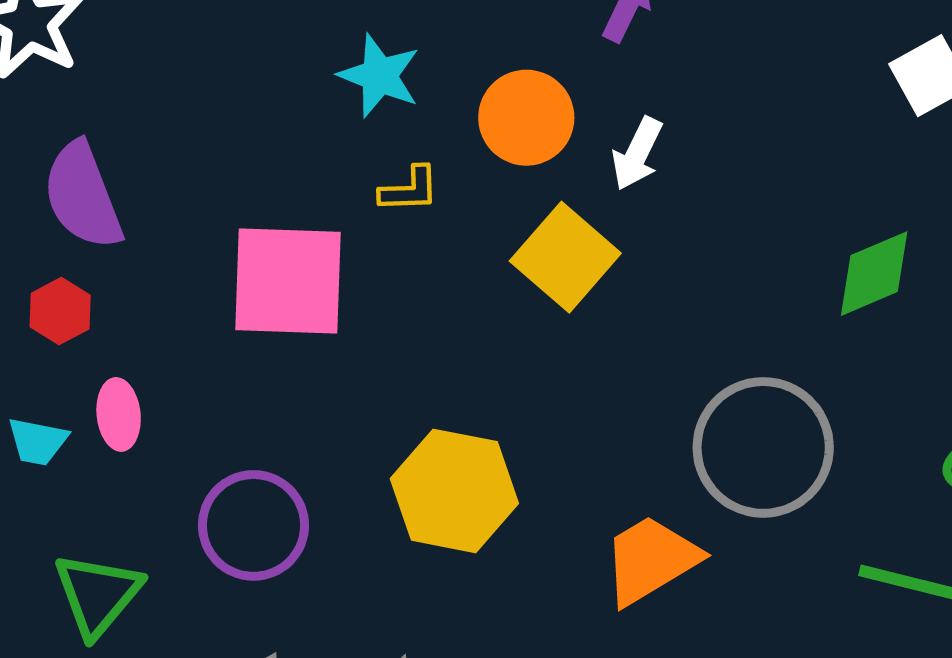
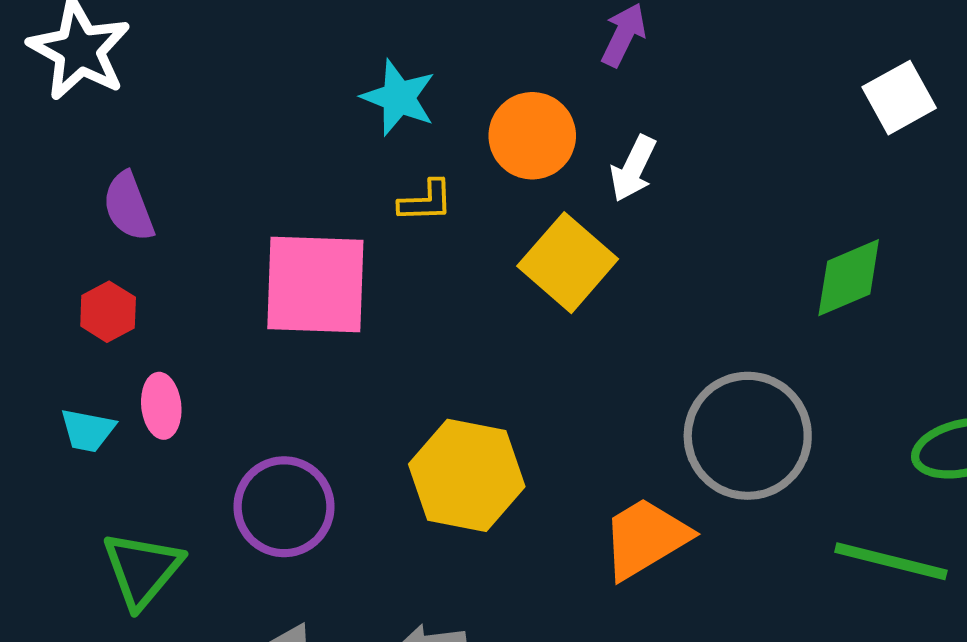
purple semicircle: (83, 196) -> (129, 207), size x0.7

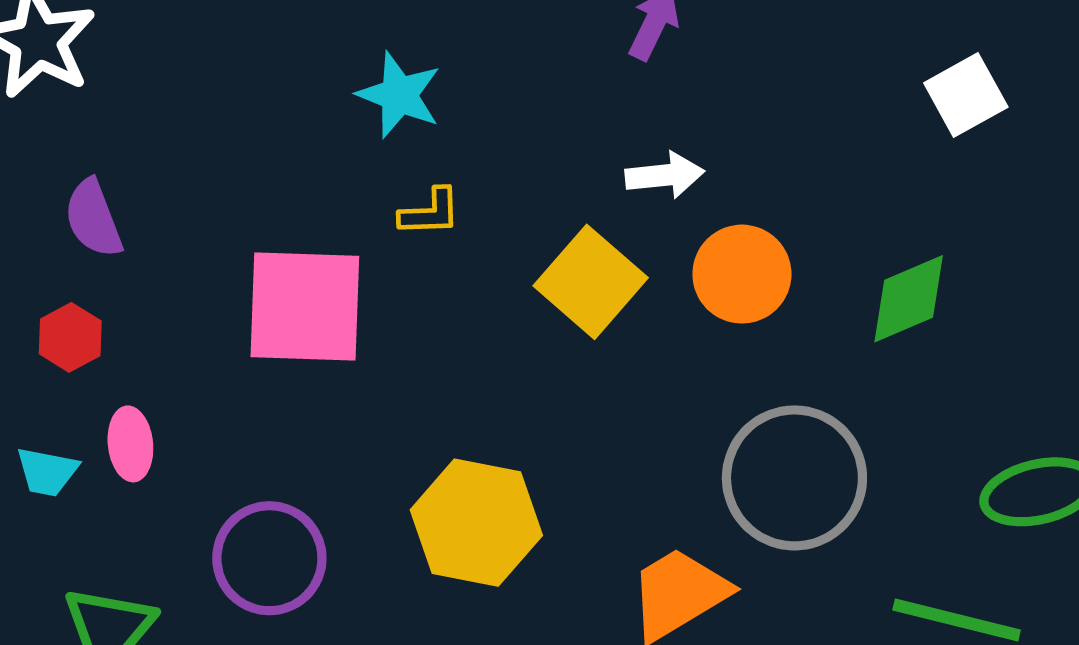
orange circle: (532, 136) -> (742, 274), moved
white arrow: (633, 168) -> (665, 175), turned -122

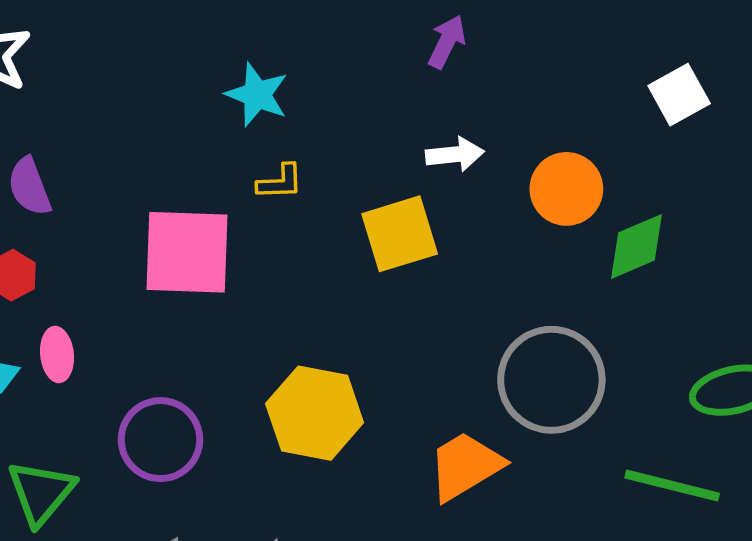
orange circle: (742, 274) -> (566, 189), moved
yellow square: (591, 282) -> (400, 234), turned 32

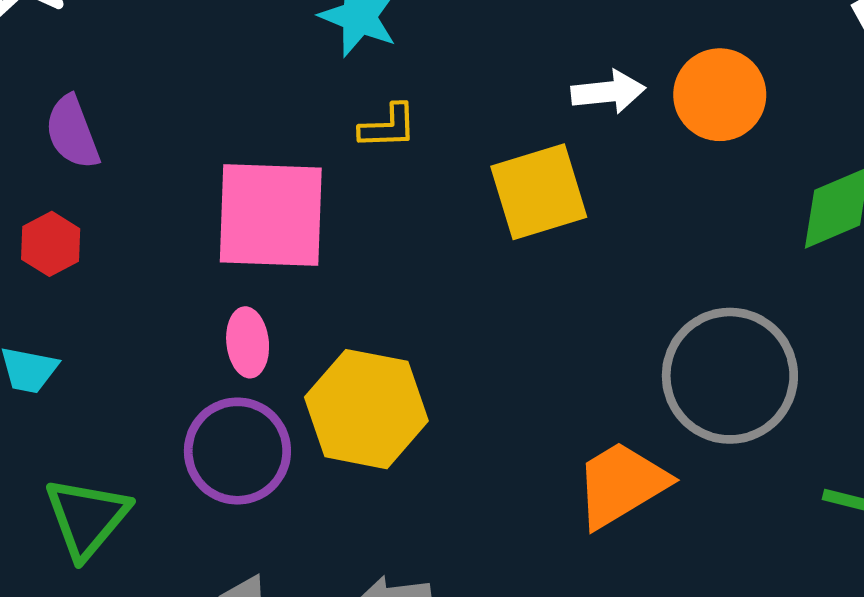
orange circle: (566, 189) -> (720, 95), moved
pink ellipse: (57, 354) -> (248, 342), moved
yellow hexagon: (315, 413) -> (366, 409), moved

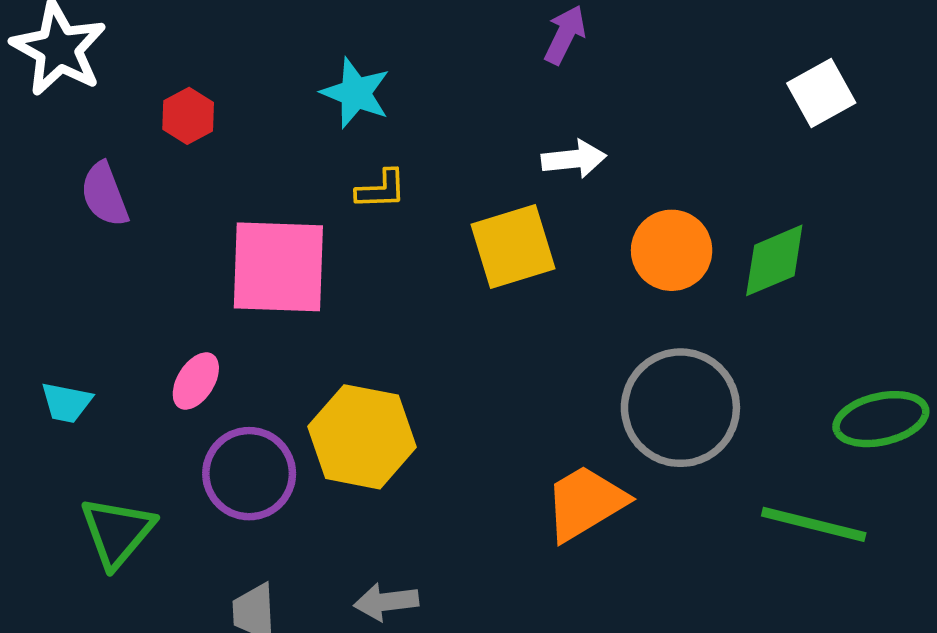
orange circle: (720, 95) -> (672, 250), moved
red hexagon: (51, 244) -> (188, 116), moved
pink ellipse: (248, 342) -> (196, 381), moved, turned 38

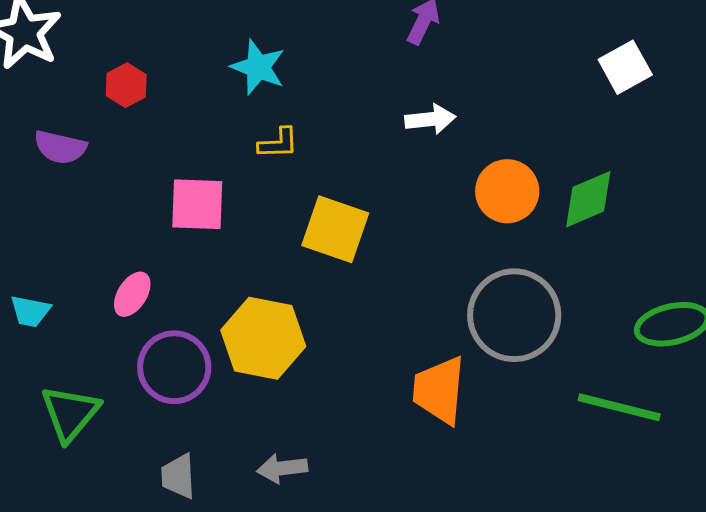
purple semicircle: (104, 195) -> (60, 147), turned -56
yellow square: (513, 247) -> (335, 229), moved, turned 36
pink square: (278, 267) -> (197, 204), size x0.7
orange trapezoid: (585, 503) -> (439, 390), turned -54

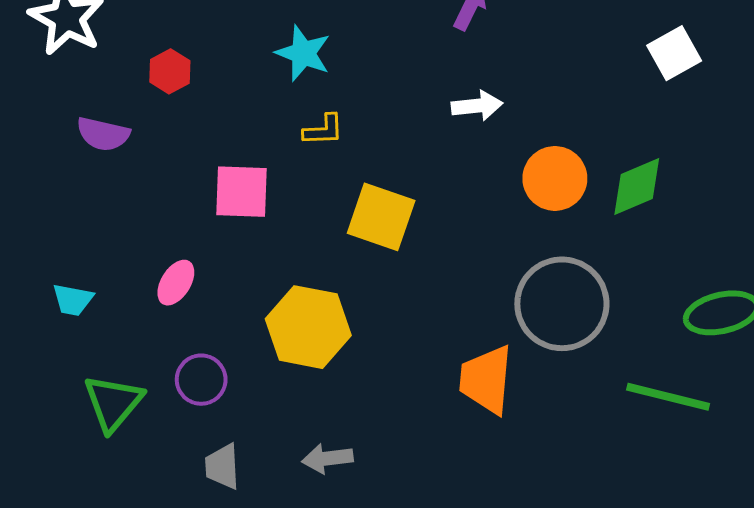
purple circle: (174, 367) -> (201, 380), moved, size x0.7

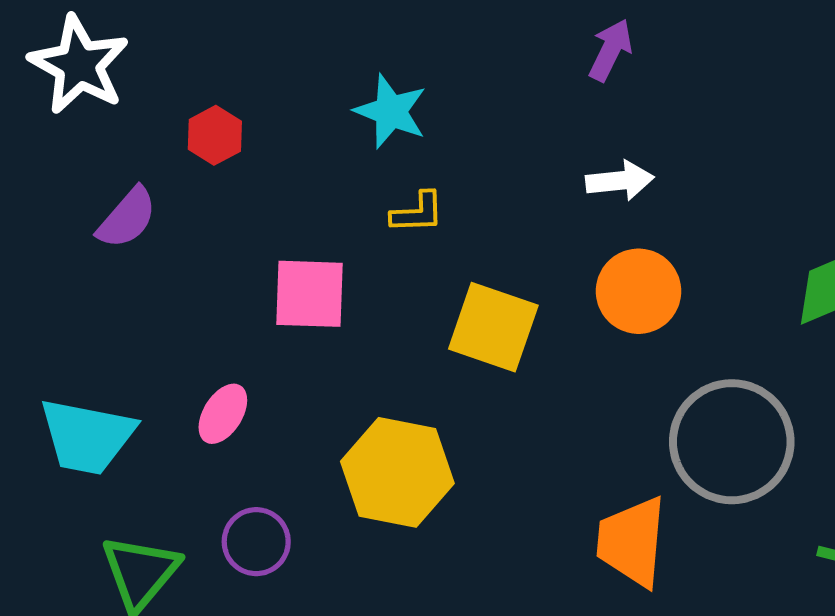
purple semicircle: (103, 134) -> (127, 218), turned -62
orange circle: (555, 178) -> (638, 291), moved
cyan trapezoid: (73, 300) -> (87, 436), size x1.8

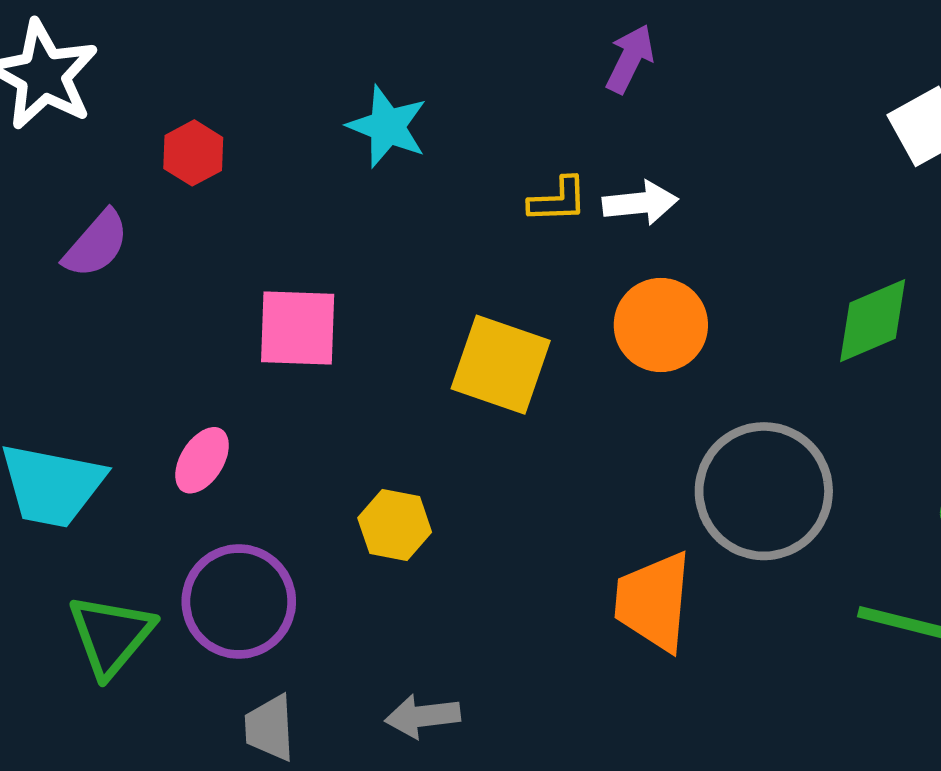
yellow L-shape: (417, 213) -> (558, 200), moved
yellow hexagon: (397, 472) -> (395, 525), size x0.6
purple circle: (256, 542) -> (239, 601), size x1.5

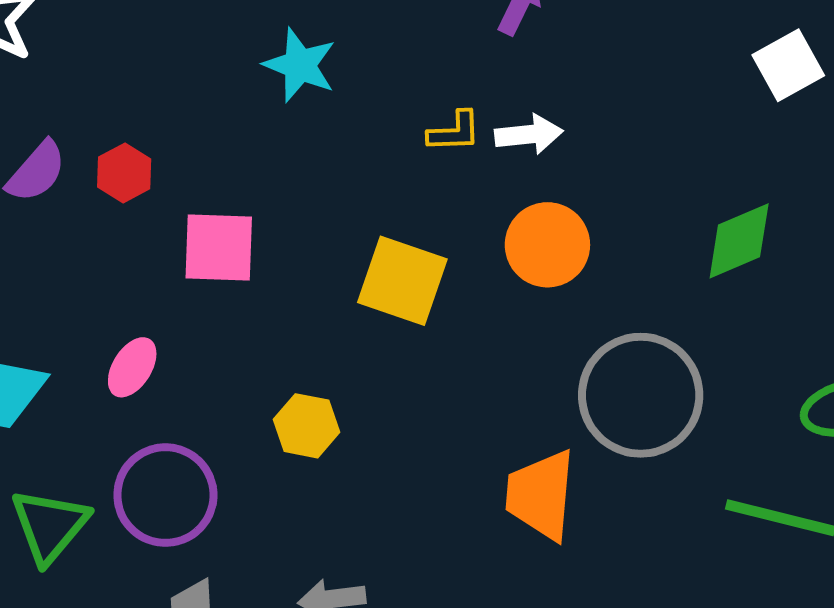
red hexagon: (193, 153) -> (124, 173), moved

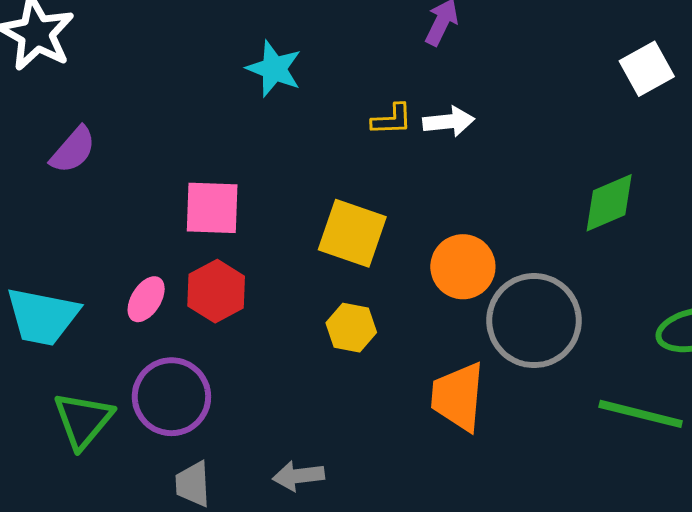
red hexagon: (124, 173) -> (216, 291), moved, size x1.4
orange circle: (547, 245) -> (463, 267), moved
yellow hexagon: (307, 426) -> (351, 328), moved

